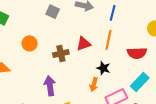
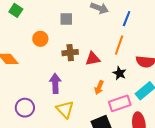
gray square: (53, 12) -> (66, 19), moved, turned -32
red triangle: (84, 44) -> (93, 59), moved
black star: (103, 68) -> (119, 73), moved

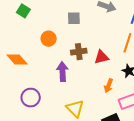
purple arrow: (55, 83) -> (62, 72), moved
purple circle: (25, 108) -> (31, 98), moved

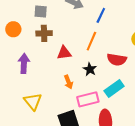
brown cross: (79, 52) -> (44, 33), moved
orange arrow: (109, 86) -> (68, 82), turned -48

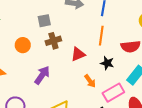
purple arrow: (24, 63) -> (42, 75), turned 48

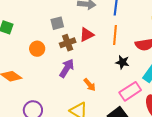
red triangle: (78, 54) -> (87, 35), moved
purple arrow: (42, 75) -> (67, 68), moved
orange arrow: (90, 81) -> (90, 85), moved

